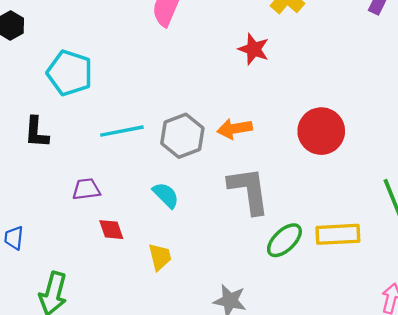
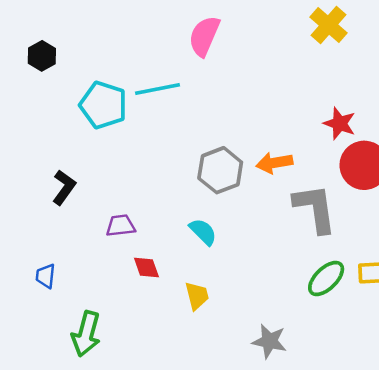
red star: (254, 49) -> (340, 123), moved
cyan line: (122, 131) -> (157, 89), moved
black L-shape: (36, 132) -> (64, 187), moved, turned -148
gray L-shape: (249, 190) -> (315, 208), moved

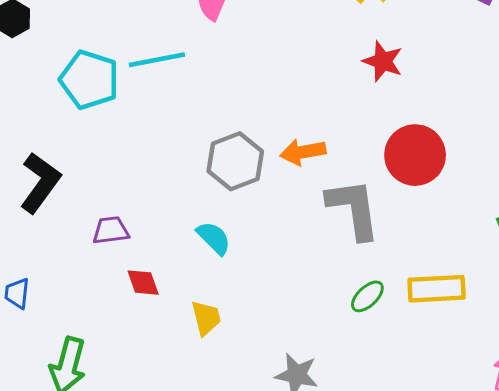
red star: (340, 123) -> (383, 61), moved
black L-shape: (64, 187) -> (40, 183), size x1.4
green ellipse: (326, 278) -> (367, 296), size x0.7

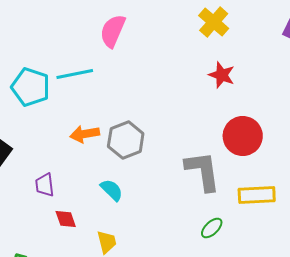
orange arrow: (303, 152) -> (85, 134), moved
purple trapezoid: (111, 230) -> (45, 185), turned -90
yellow rectangle: (437, 289) -> (257, 195), moved

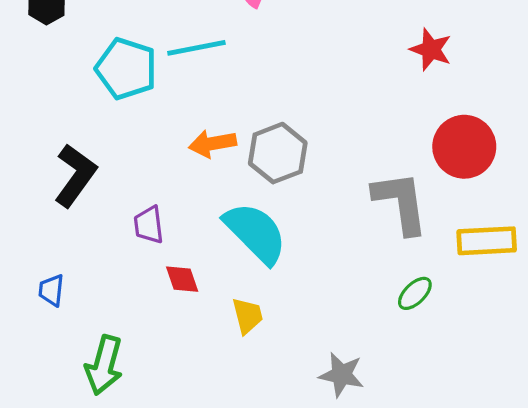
cyan semicircle: (112, 190) -> (255, 233), size x1.8

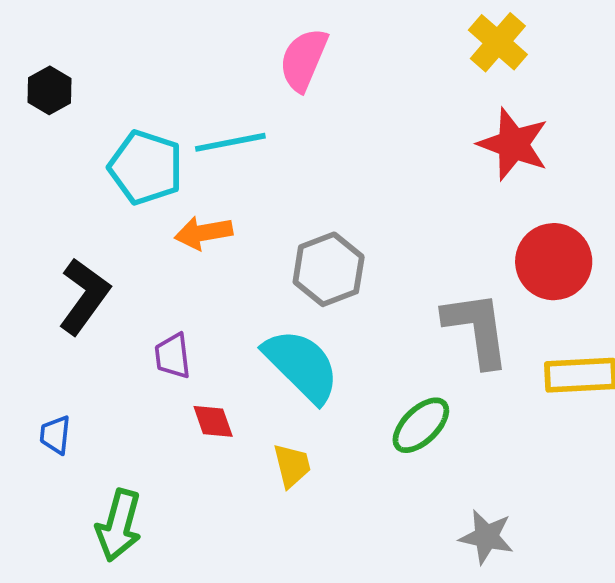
red star: (431, 49) -> (513, 144), size x1.4
orange arrow: (212, 144) -> (203, 233), moved
green ellipse: (415, 293) -> (421, 425), moved, size x1.4
gray star: (342, 375) -> (486, 537), moved

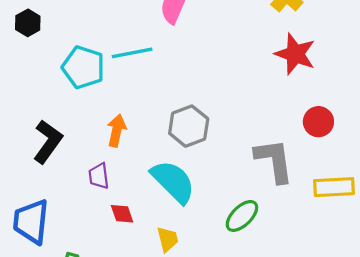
orange arrow: (203, 233) -> (117, 131), moved, turned 112
red circle: (554, 262) -> (318, 122), size x0.7
blue trapezoid: (55, 435) -> (31, 222), size x2.0

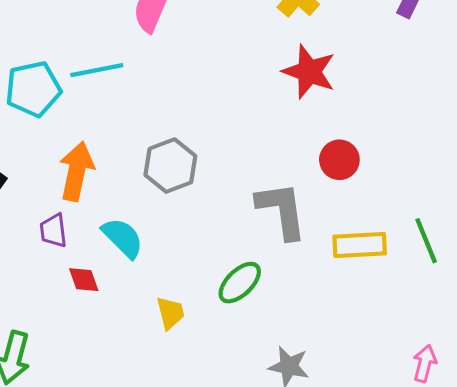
cyan pentagon: (83, 67) -> (33, 89), turned -30
orange arrow: (117, 131) -> (76, 171), size x1.4
cyan semicircle: (173, 182) -> (123, 238), moved, size x0.7
yellow trapezoid: (168, 239) -> (170, 313), moved

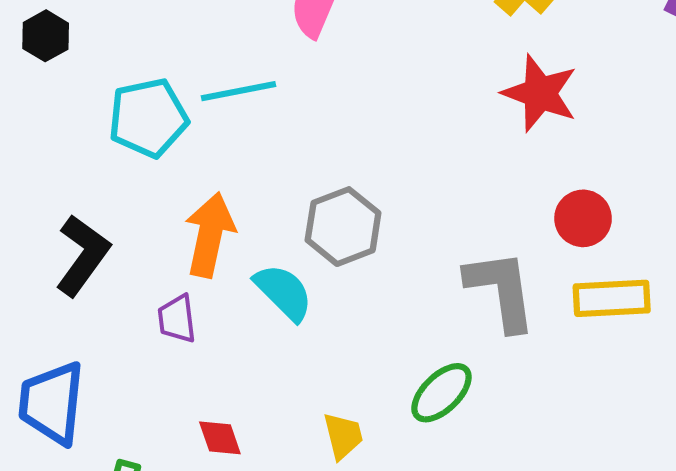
cyan semicircle: (123, 238) -> (284, 292), moved
yellow rectangle: (360, 245) -> (612, 298), moved
red diamond: (84, 280) -> (220, 438), moved

